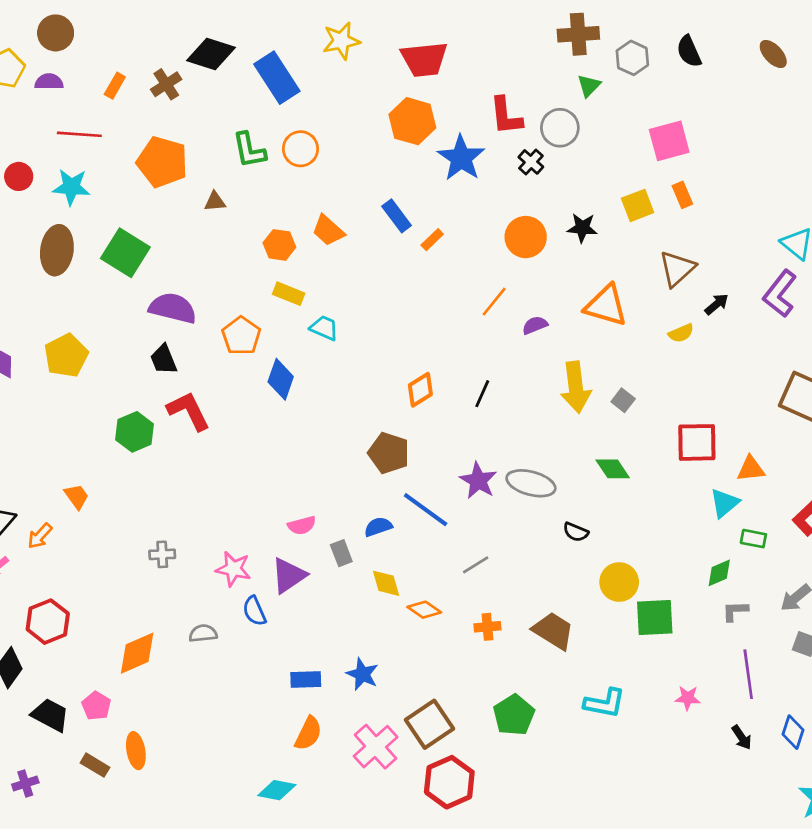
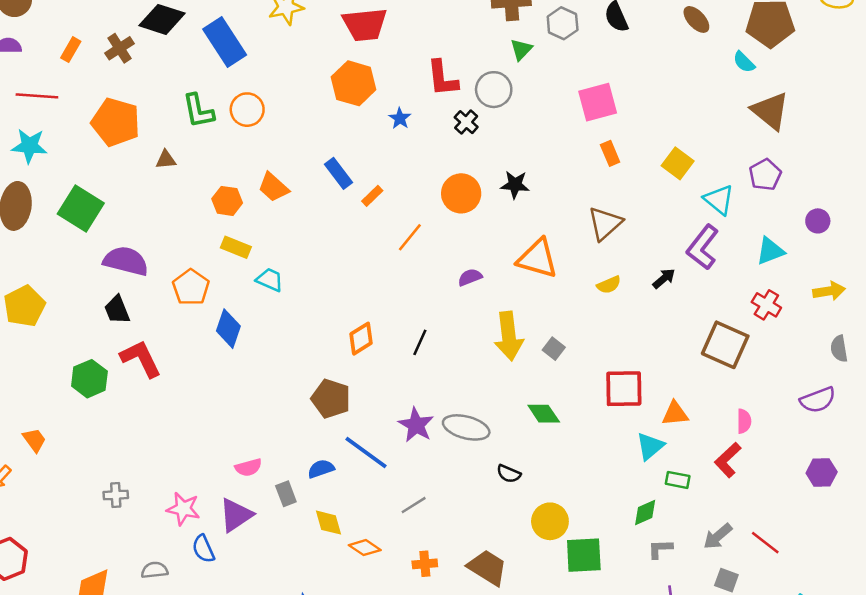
blue star: (461, 158) -> (400, 118), size x0.5
yellow square: (638, 205) -> (678, 163), moved, turned -32
orange line: (494, 302) -> (410, 237), moved
black arrow: (717, 304) -> (664, 279), moved

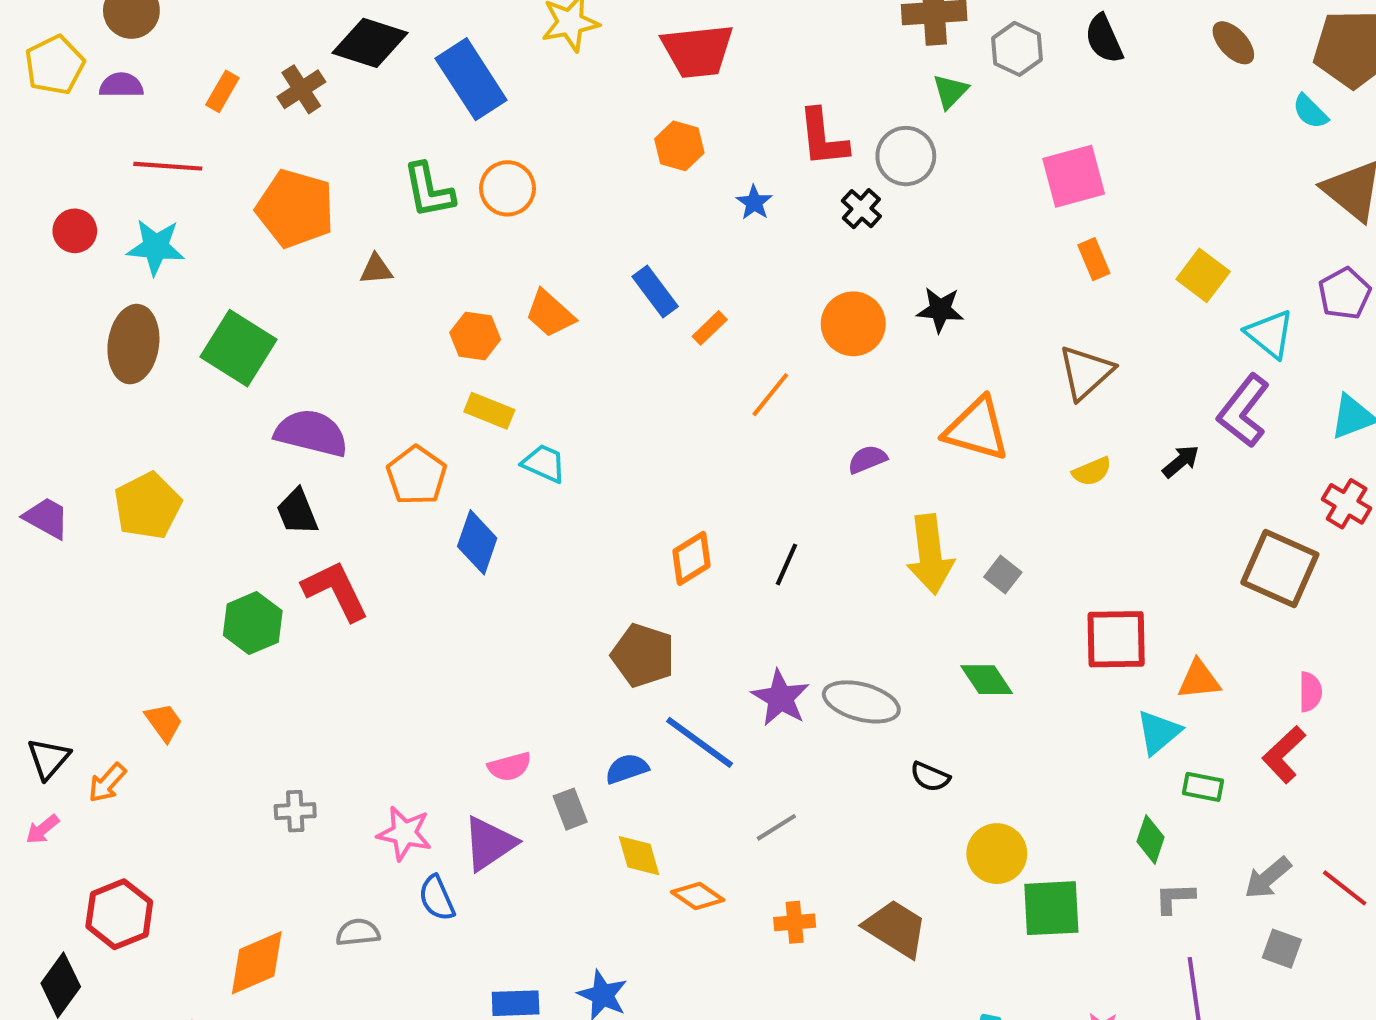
orange hexagon: (354, 83) -> (679, 146), size x0.7
green diamond: (645, 513) -> (1150, 839), turned -48

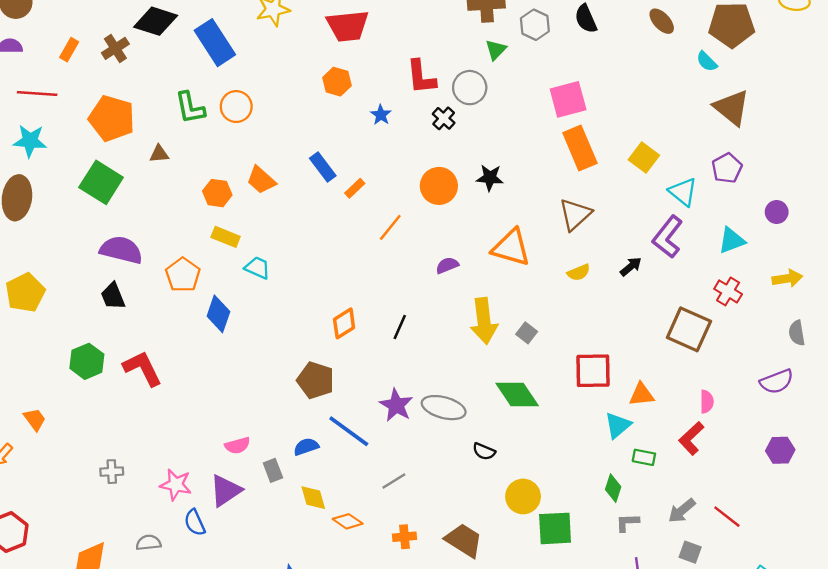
orange rectangle: (1094, 259) -> (580, 148), size x1.8
green square: (239, 348) -> (101, 182), moved
red L-shape: (336, 591) -> (143, 368), moved
green diamond: (987, 680) -> (517, 395), size x1.4

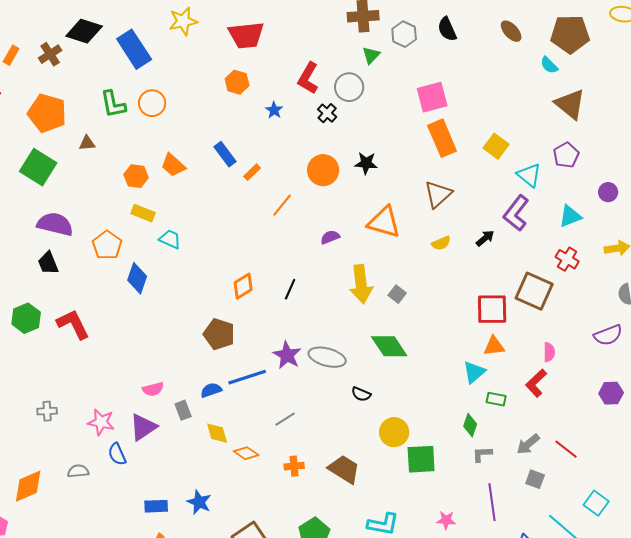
red L-shape: (421, 77) -> (308, 78), turned 36
red square: (593, 371) -> (492, 309), moved
blue line: (349, 431) -> (247, 377), turned -54

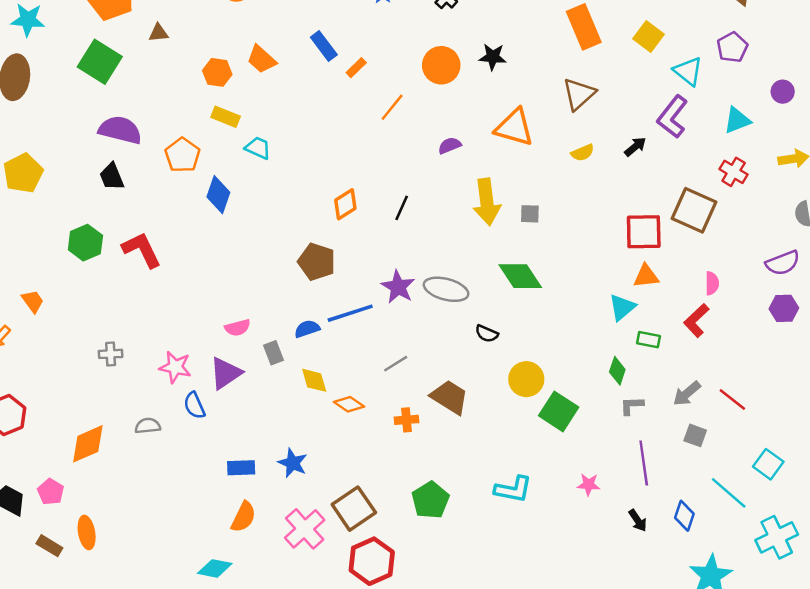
gray square: (397, 294) -> (530, 214), turned -36
purple hexagon: (611, 393) -> (784, 308), moved
green square: (421, 459) -> (559, 411), turned 36
brown trapezoid: (344, 469) -> (450, 397), moved

